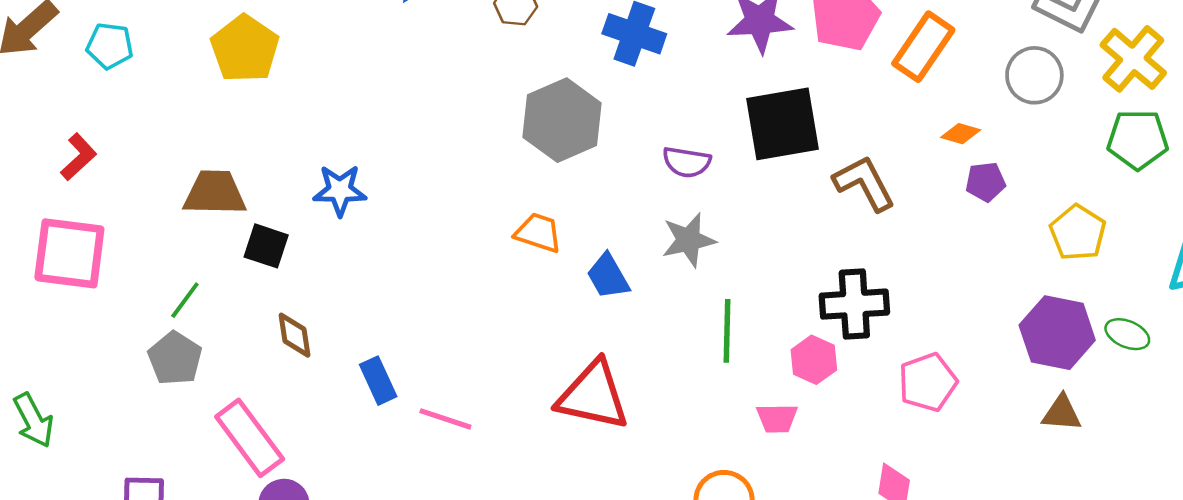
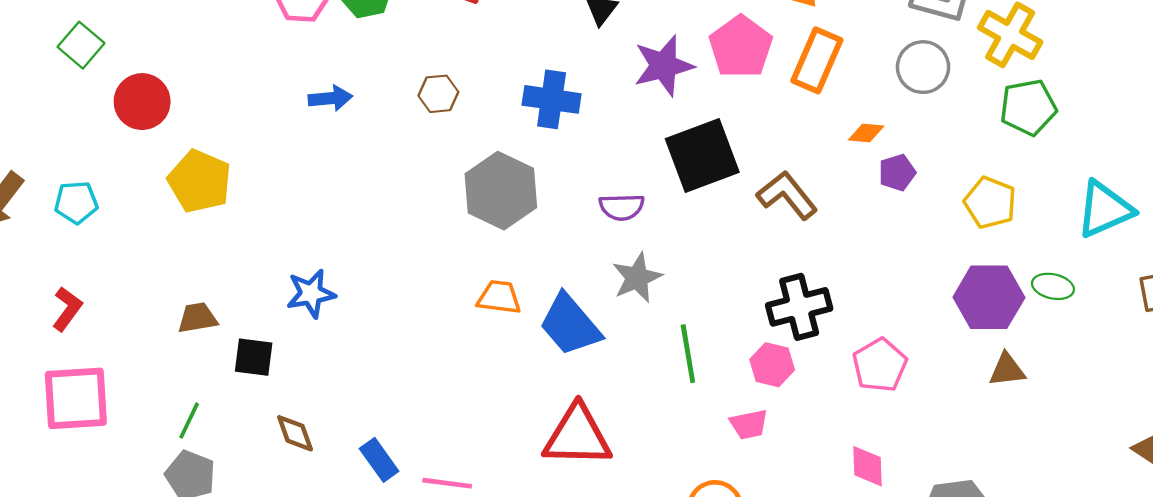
brown trapezoid: (215, 193) -> (198, 318), size x0.7
blue trapezoid: (608, 276) -> (570, 325), size x1.5

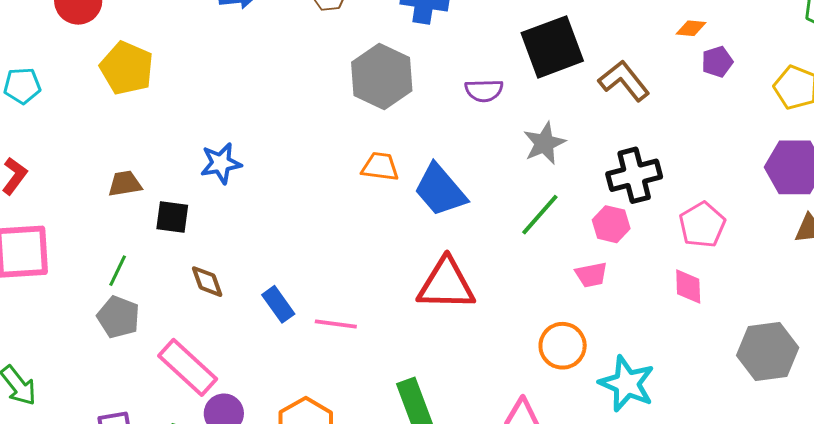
gray star: (637, 278) -> (544, 143), moved
green line: (688, 354) -> (540, 215), turned 51
pink diamond: (867, 466) -> (688, 287), moved

